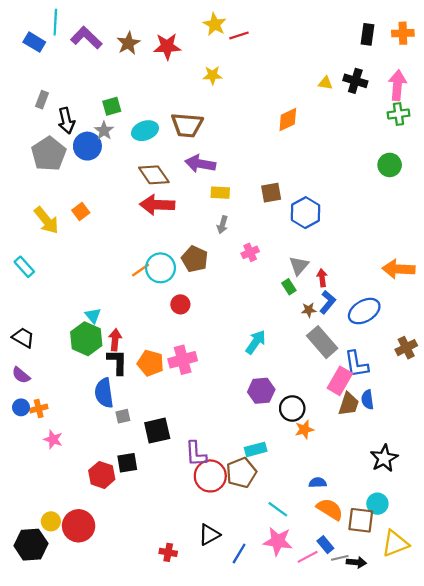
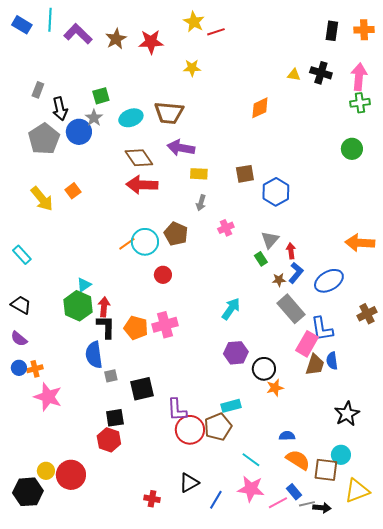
blue rectangle: (34, 42) -> (22, 25), moved
cyan rectangle: (24, 267) -> (22, 255), moved
cyan triangle: (93, 315) -> (84, 285), turned 35
pink star: (53, 439) -> (48, 397), size x1.6
red hexagon: (102, 475) -> (109, 440), moved

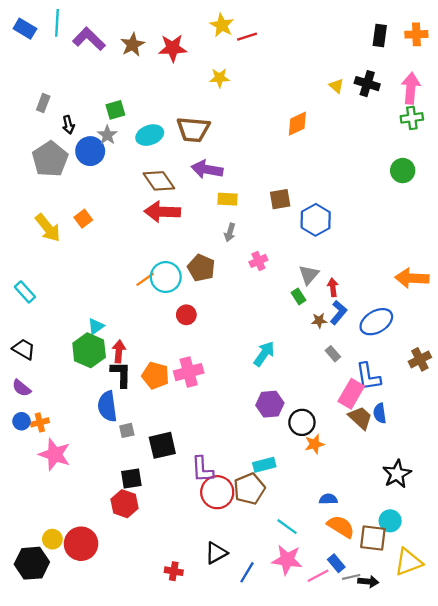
yellow triangle: (294, 75) -> (336, 86), turned 32
black arrow: (60, 109) -> (68, 125), size x0.7
gray rectangle: (291, 309) -> (333, 354), size x0.5
brown trapezoid: (315, 365) -> (360, 418), turned -65

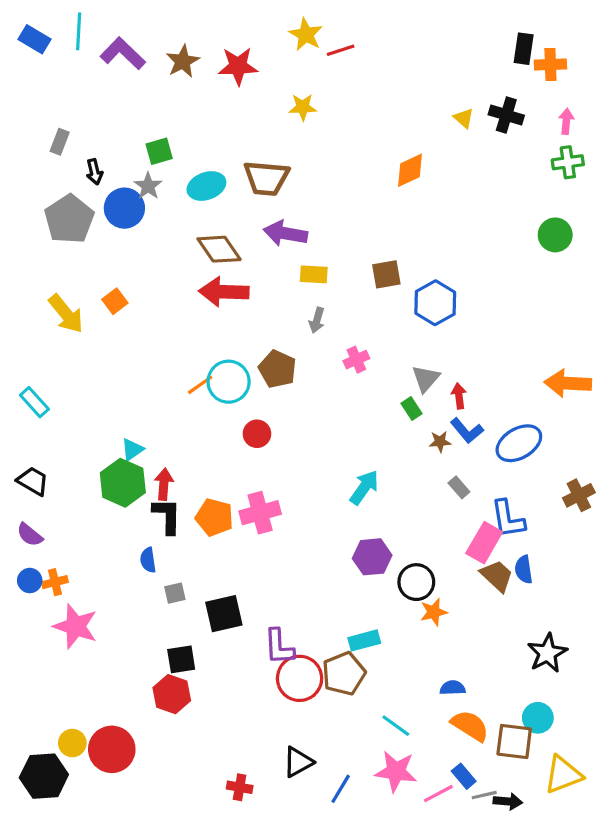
orange cross: (416, 34) -> (550, 65), moved
pink arrow: (411, 88) -> (566, 121), size x0.6
blue L-shape: (339, 313) -> (467, 431), turned 100
blue semicircle: (107, 406) -> (148, 560), size x0.6

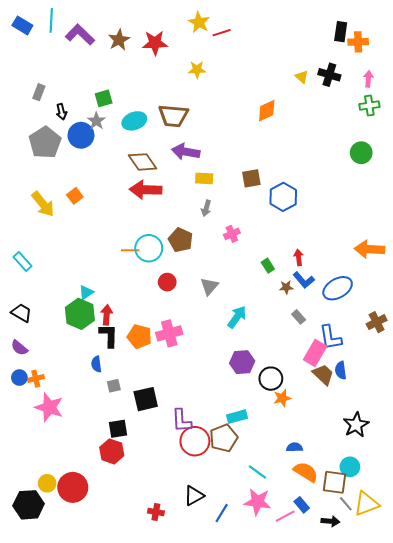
gray triangle: (426, 379) -> (209, 286), moved
orange line: (200, 385) -> (130, 250), turned 36
gray line: (484, 795) -> (346, 504), moved, turned 63

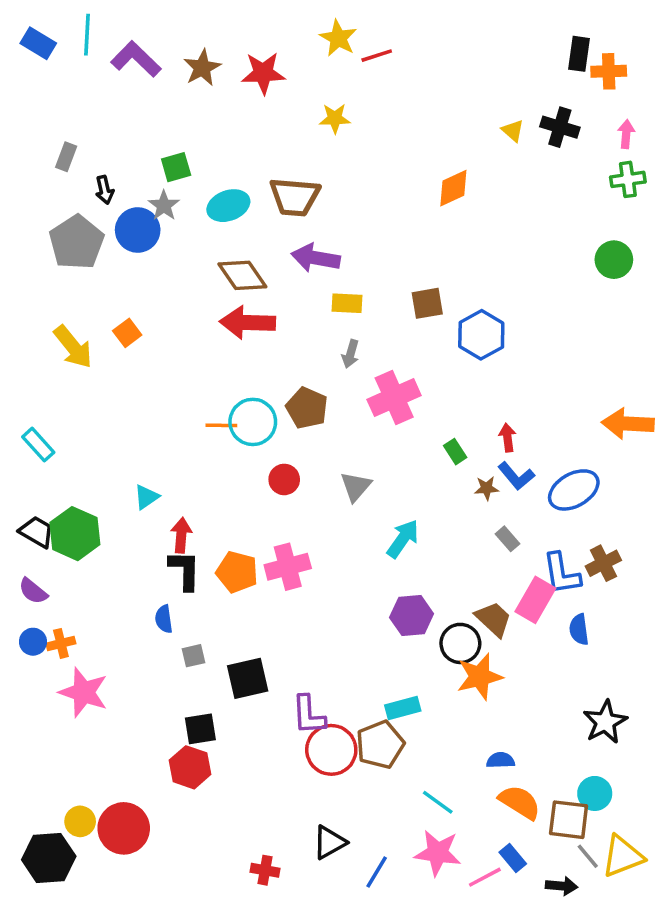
pink cross: (232, 234) -> (394, 397), size x1.8
green hexagon: (80, 314) -> (75, 534), moved
brown cross: (377, 322) -> (603, 563), moved
brown trapezoid: (323, 374) -> (494, 619), moved
orange star: (282, 398) -> (480, 677), size x1.5

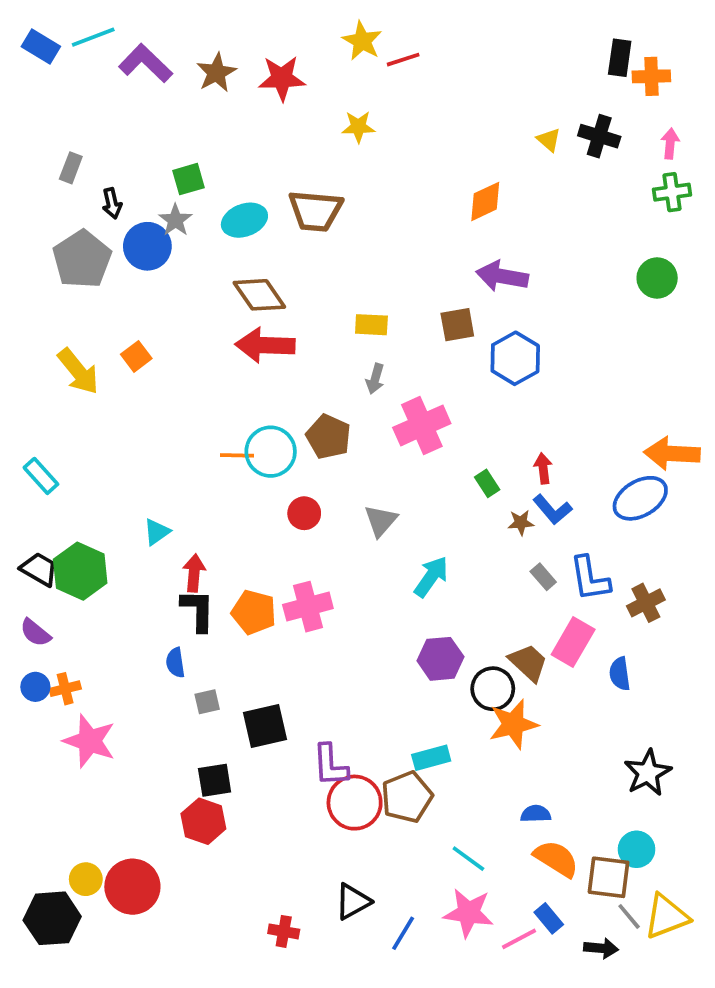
cyan line: (87, 35) -> (93, 37), turned 66
purple arrow: (316, 258) -> (502, 276), moved
blue ellipse: (574, 490) -> (640, 498), moved
blue L-shape: (562, 574) -> (590, 579), moved

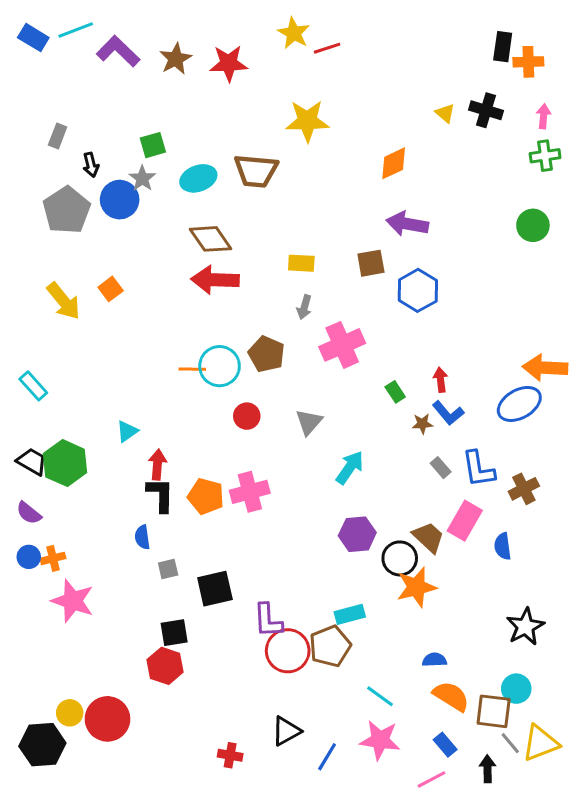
yellow star: (358, 127) -> (307, 121), moved, size x1.6
pink line: (519, 939) -> (431, 779), moved
black arrow: (601, 948) -> (488, 769), turned -96

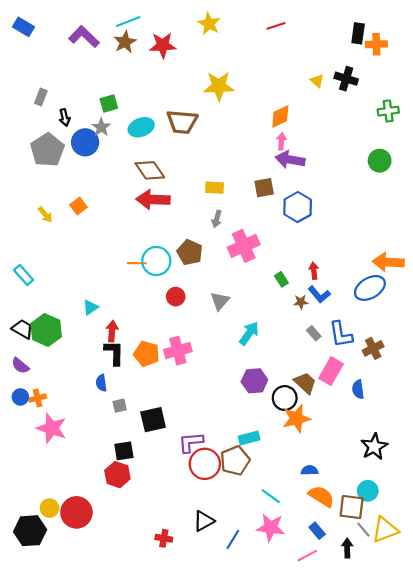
cyan line: (76, 30) -> (128, 21), moved
red line: (327, 48) -> (276, 26), moved
pink arrow: (544, 116) -> (281, 141), moved
yellow arrow: (64, 301) -> (45, 215), size x0.6
purple L-shape: (268, 620) -> (191, 442), turned 88

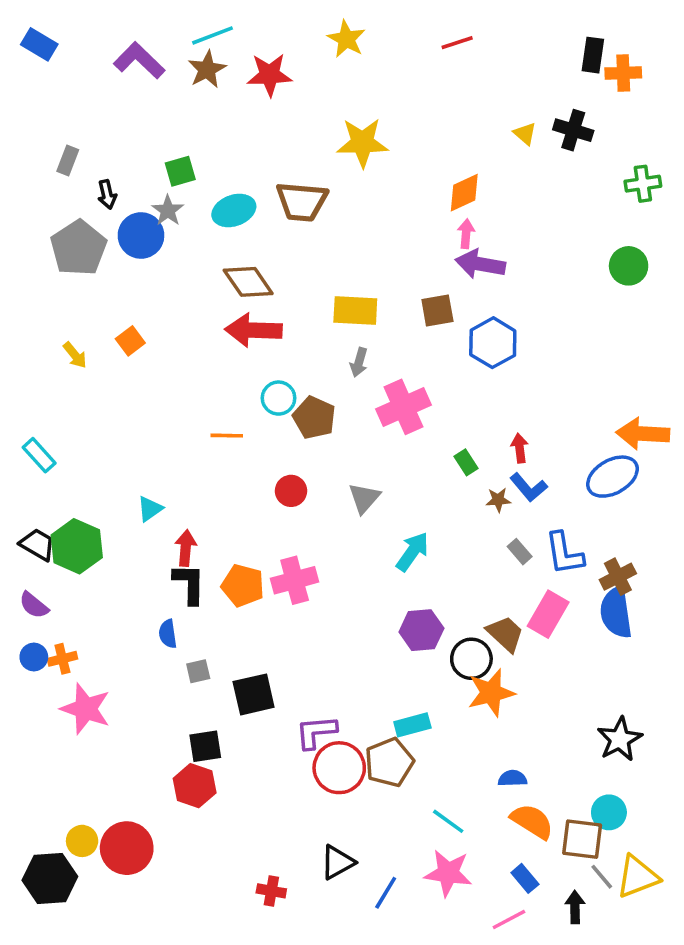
yellow rectangle: (215, 188) -> (355, 311), size x1.4
cyan circle: (156, 261) -> (279, 398), moved, size x0.7
blue semicircle: (358, 389) -> (616, 612), moved, size x1.6

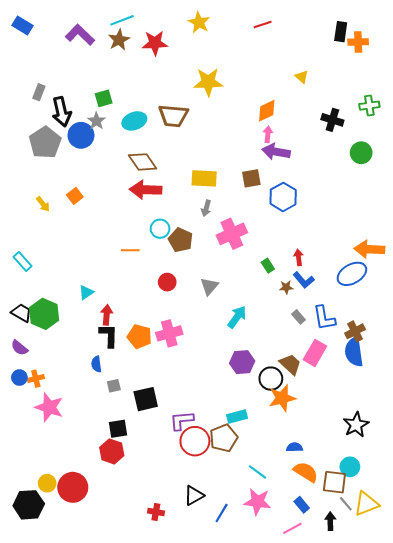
black cross: (573, 130) -> (332, 120), moved
black arrow: (107, 194) -> (61, 112), size x1.8

